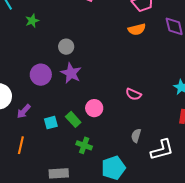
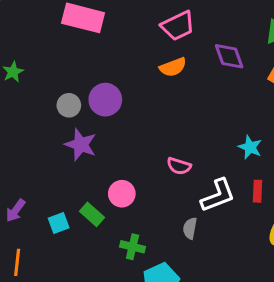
purple circle: (41, 75) -> (105, 100), moved
green cross: (84, 145) -> (133, 247), moved
white L-shape: (162, 150) -> (218, 195), moved

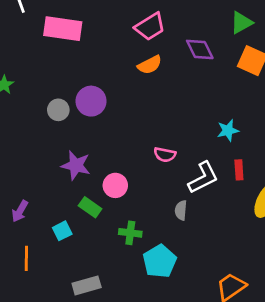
purple star: (81, 145) -> (76, 165), moved
cyan star: (250, 147) -> (228, 130), turned -30
cyan square: (59, 223) -> (62, 231), moved

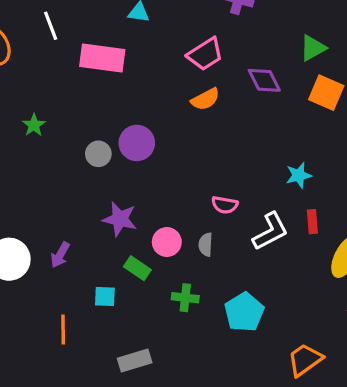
gray semicircle: (181, 210) -> (206, 244), moved
purple arrow: (20, 211) -> (60, 255), moved
cyan square: (62, 231) -> (105, 296), turned 30
cyan pentagon: (160, 261) -> (244, 312), moved

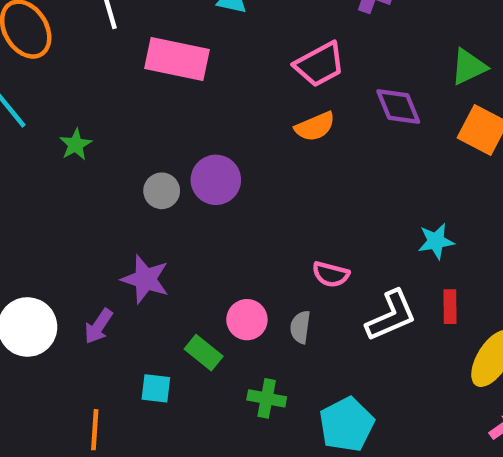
purple star: (120, 219) -> (145, 279), moved

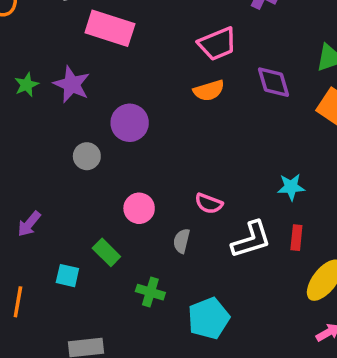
gray circle: (162, 191) -> (87, 156), moved
purple star: (145, 279) -> (72, 84), moved
pink circle: (247, 320) -> (139, 208), moved

